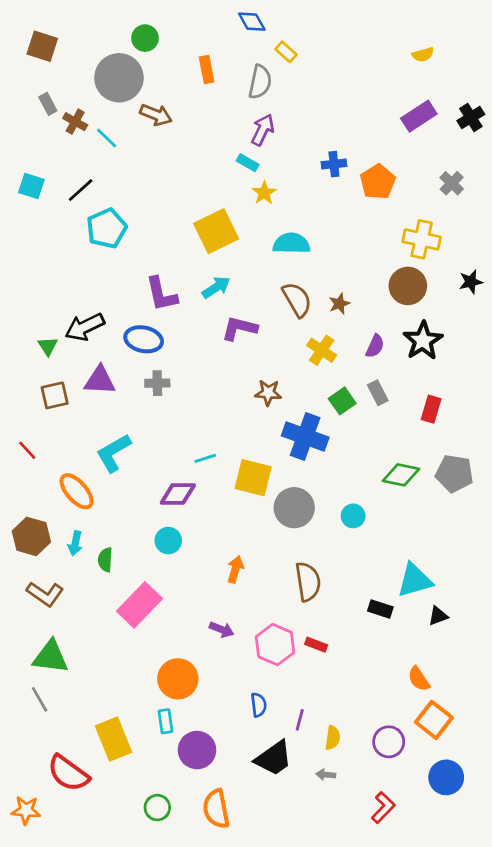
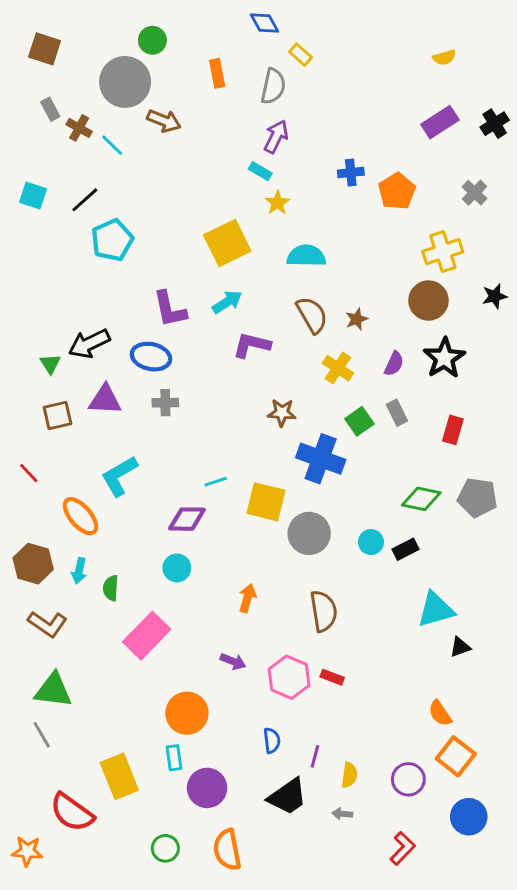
yellow cross: (422, 239) -> (443, 252), turned -30
black rectangle: (380, 609) -> (405, 549), moved, turned -45

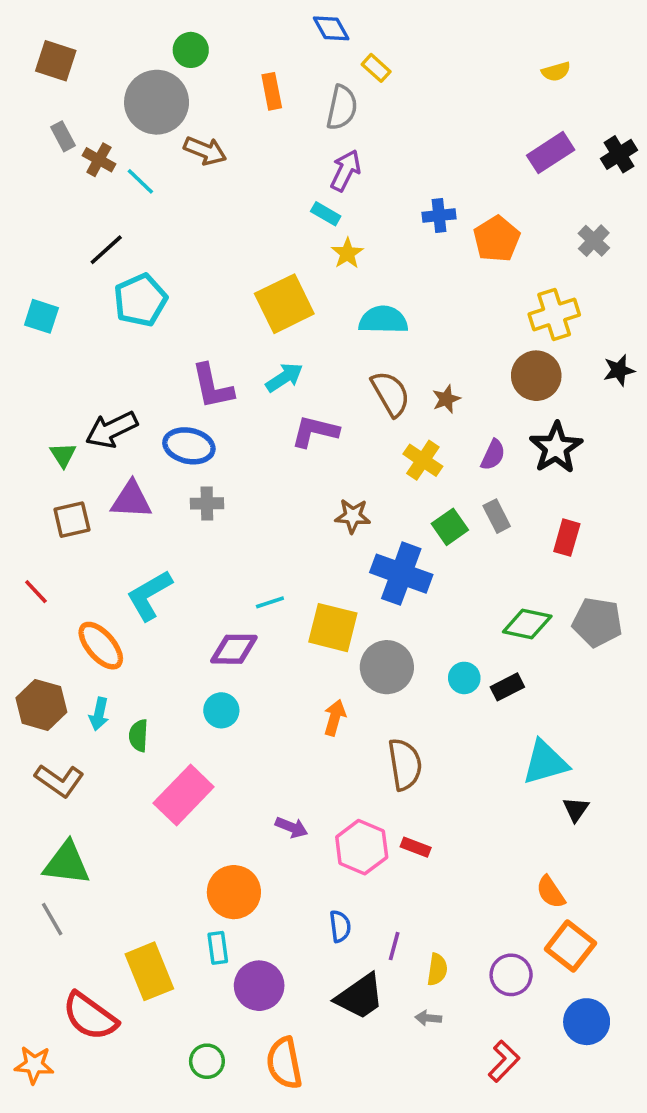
cyan square: (33, 196) -> (41, 316), moved
orange arrow: (247, 598) -> (335, 718), moved
black triangle: (460, 647) -> (576, 809), turned -35

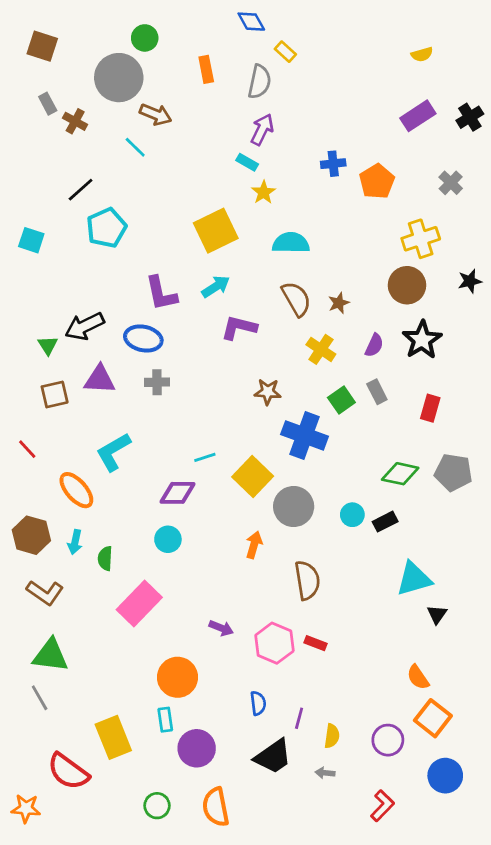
cyan line: (140, 181) -> (135, 147), moved
yellow square: (333, 628) -> (253, 476), turned 30

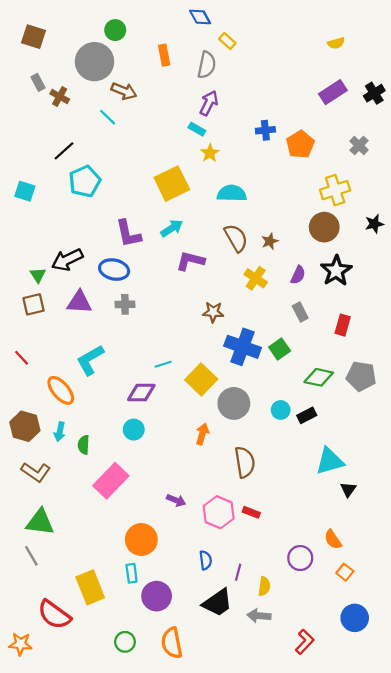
brown square: (55, 394) -> (34, 304), moved
green square: (341, 400) -> (280, 349), moved
orange square: (433, 718) -> (345, 572), size x0.6
purple circle: (388, 740) -> (300, 558), moved
gray arrow: (325, 773) -> (259, 616), size x1.5

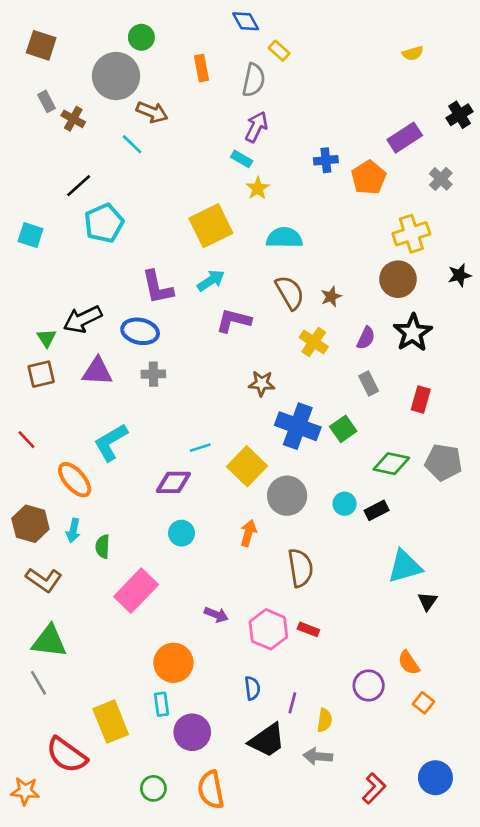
purple rectangle: (333, 92) -> (405, 138), moved
cyan circle: (134, 430) -> (181, 533), moved
blue circle: (355, 618) -> (435, 778), moved

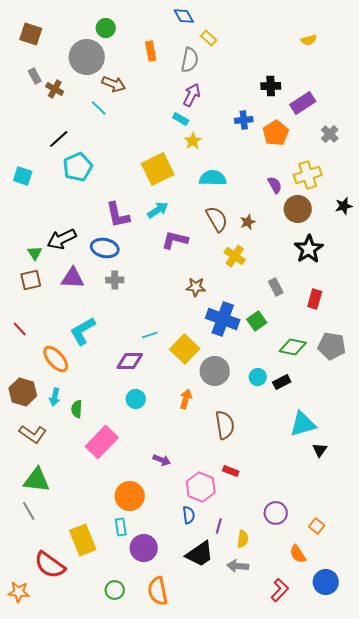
black cross: (459, 115) -> (271, 86), moved, turned 30
purple semicircle: (366, 338) -> (275, 185), moved, turned -54
pink hexagon: (268, 629) -> (201, 487), moved
orange semicircle: (409, 663) -> (298, 554), moved

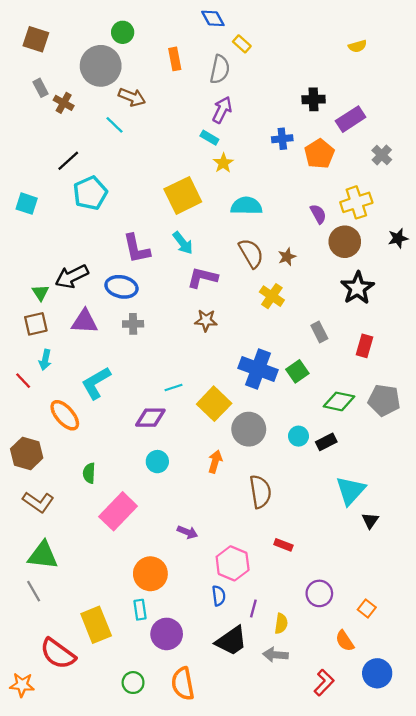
cyan arrow: (158, 210) -> (183, 243), turned 85
brown star: (196, 287) -> (206, 320), moved
cyan arrow: (55, 397) -> (45, 360), moved
cyan triangle: (303, 424) -> (351, 490), turned -32
red rectangle: (231, 471) -> (283, 545), moved

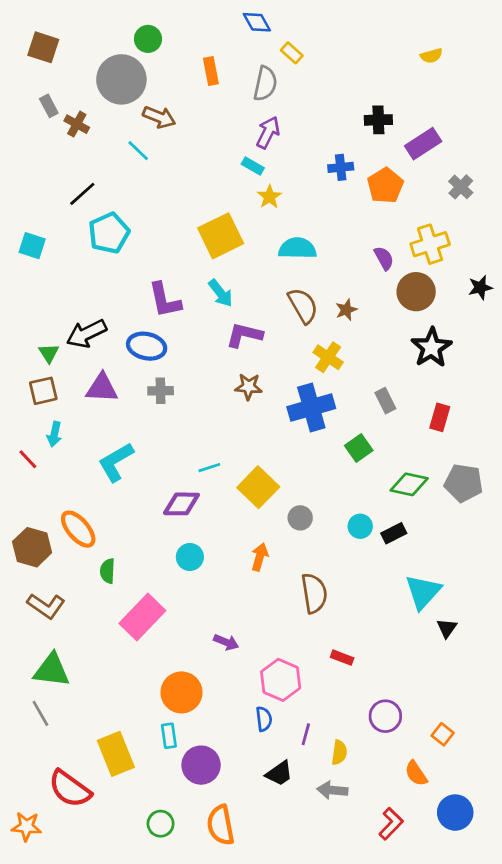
blue cross: (258, 369) -> (311, 408), moved, turned -36
orange ellipse: (65, 415) -> (78, 529), moved
gray circle: (249, 429) -> (300, 518), size x0.6
black trapezoid: (231, 641) -> (279, 773), size x0.7

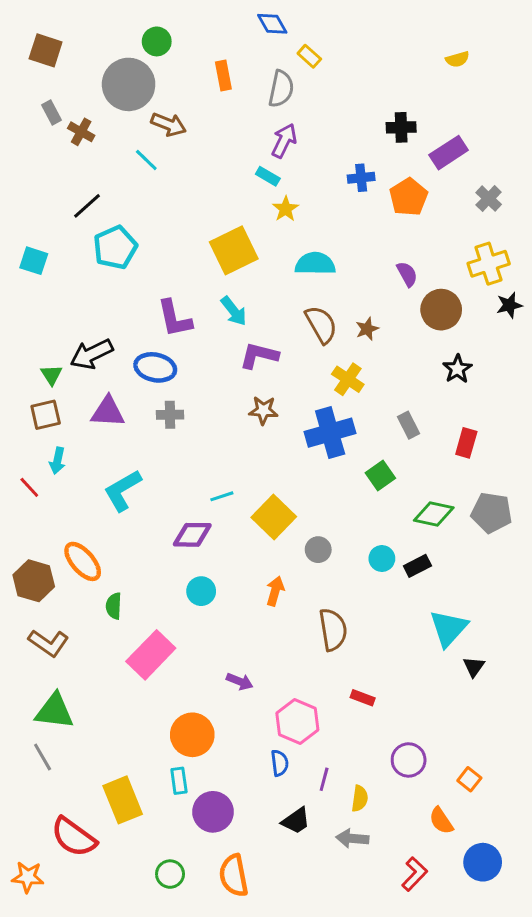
yellow cross: (430, 244) -> (489, 264), moved
black star: (431, 348) -> (457, 369), size x0.7

